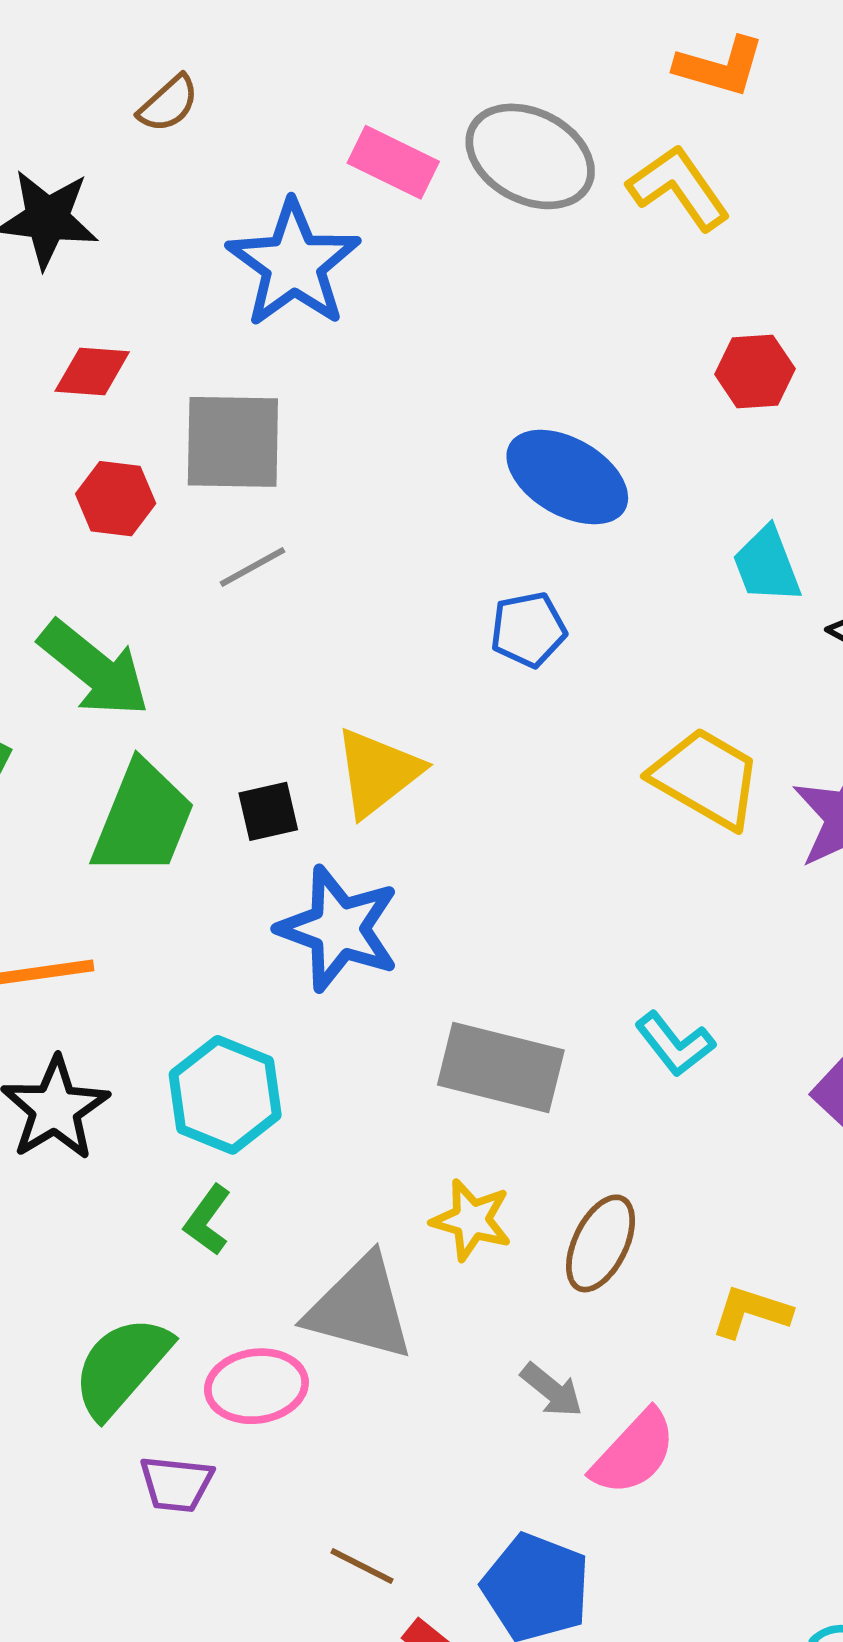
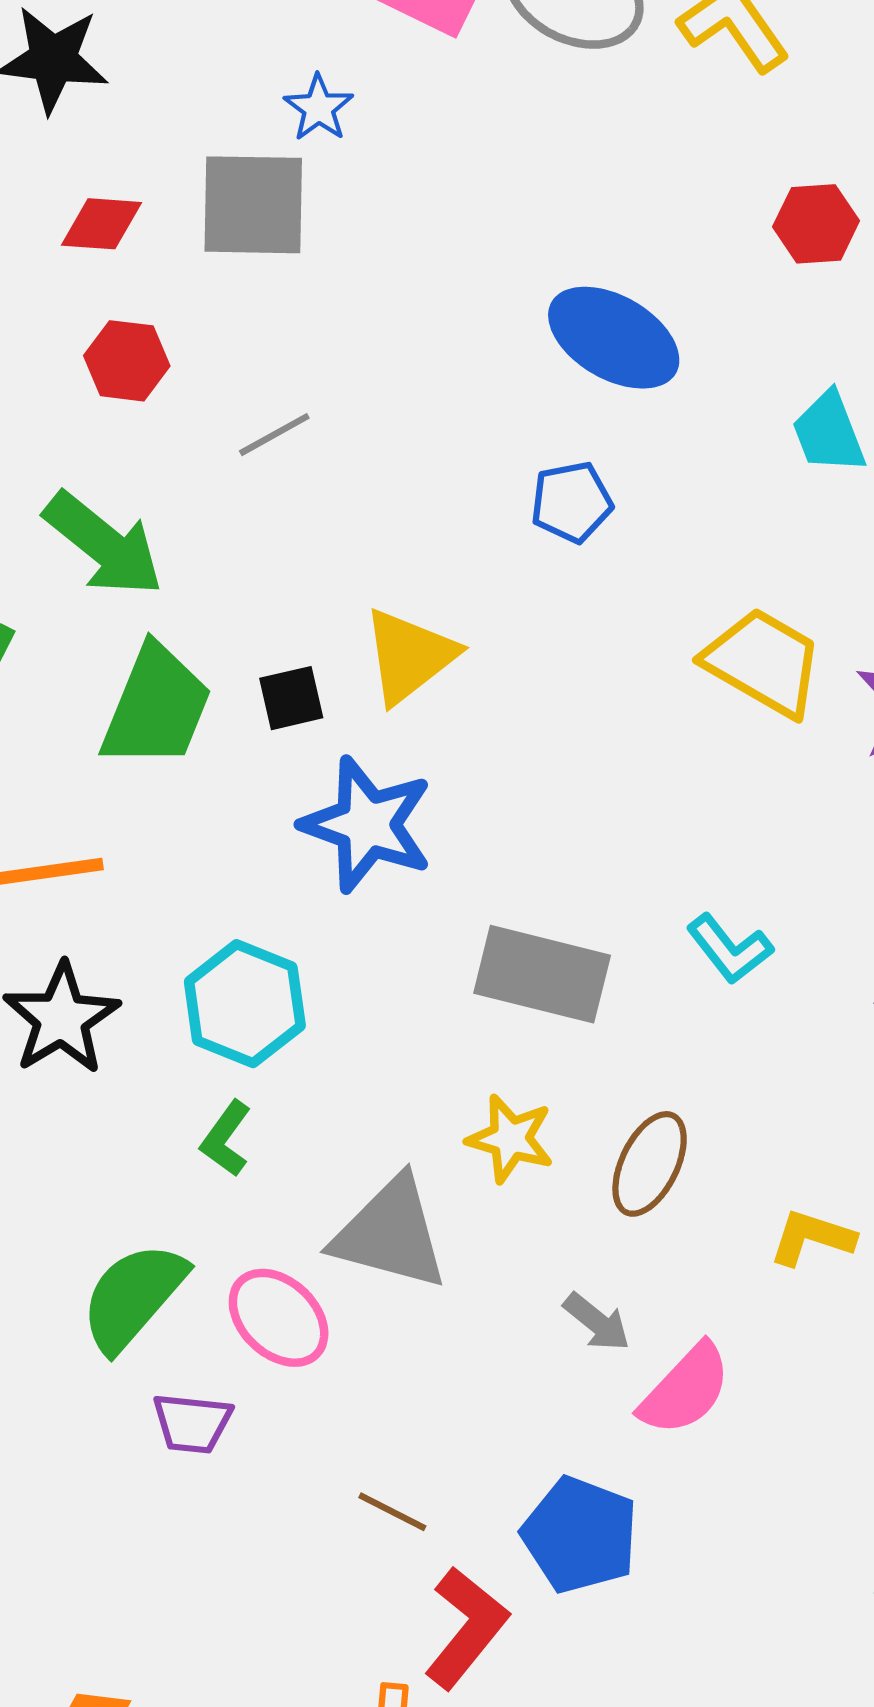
blue star: (294, 264) -> (319, 108), size x0.5
gray square: (233, 442) -> (253, 205), moved
pink ellipse: (256, 1386) -> (279, 1318), turned 52

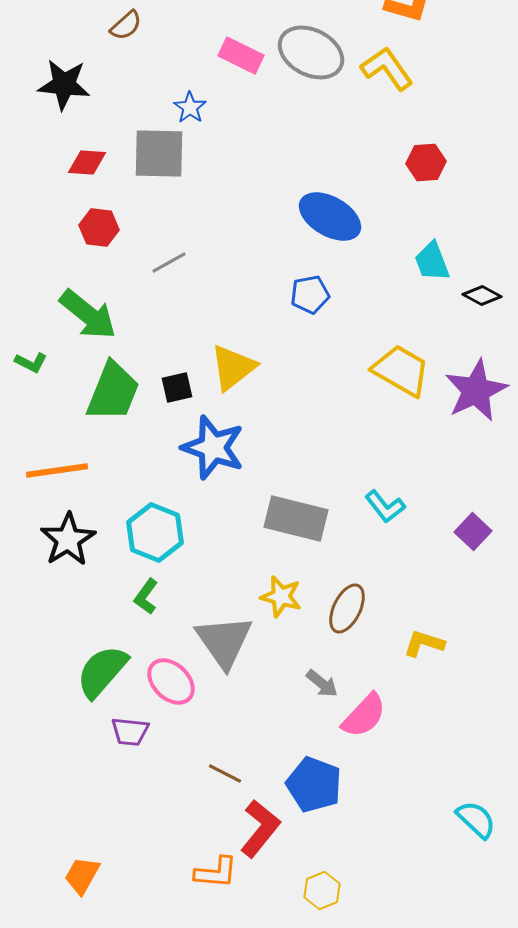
gray triangle: (390, 1233) -> (224, 642), turned 40

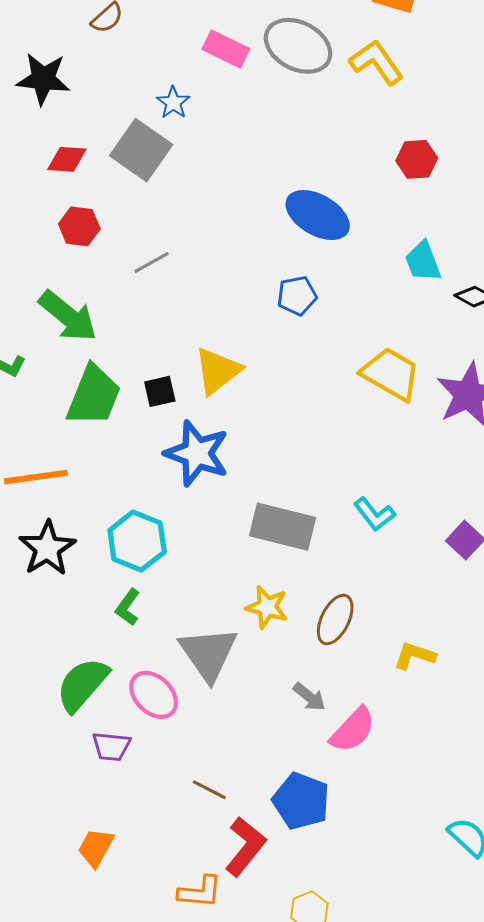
gray square: (159, 154) -> (141, 150), turned 34
orange trapezoid: (82, 876) -> (96, 848), moved

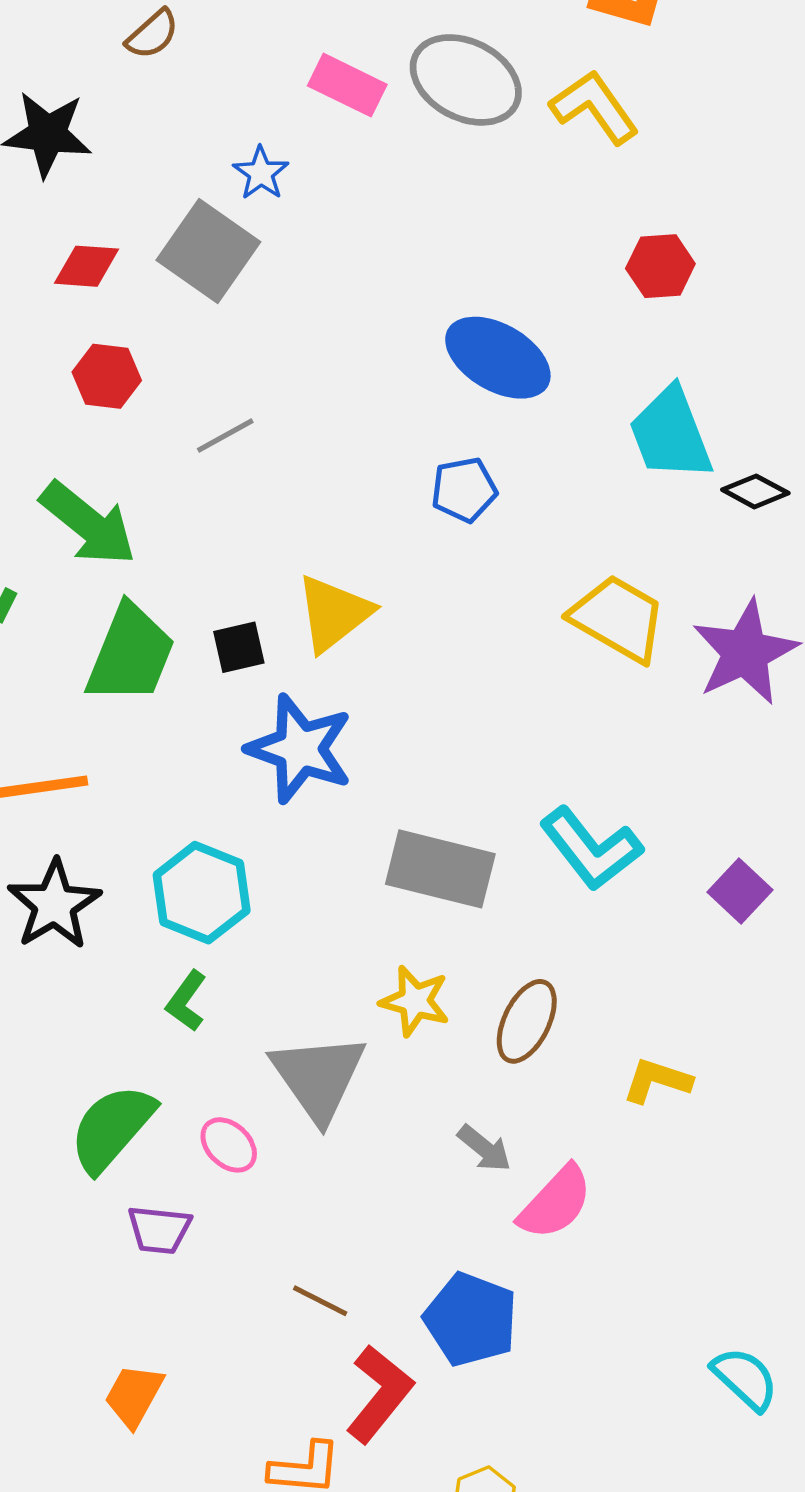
cyan trapezoid: (423, 261) -> (671, 434), size x1.4
cyan L-shape: (374, 514) -> (591, 849), size x1.5
pink ellipse: (154, 695) -> (229, 1145), size x0.7

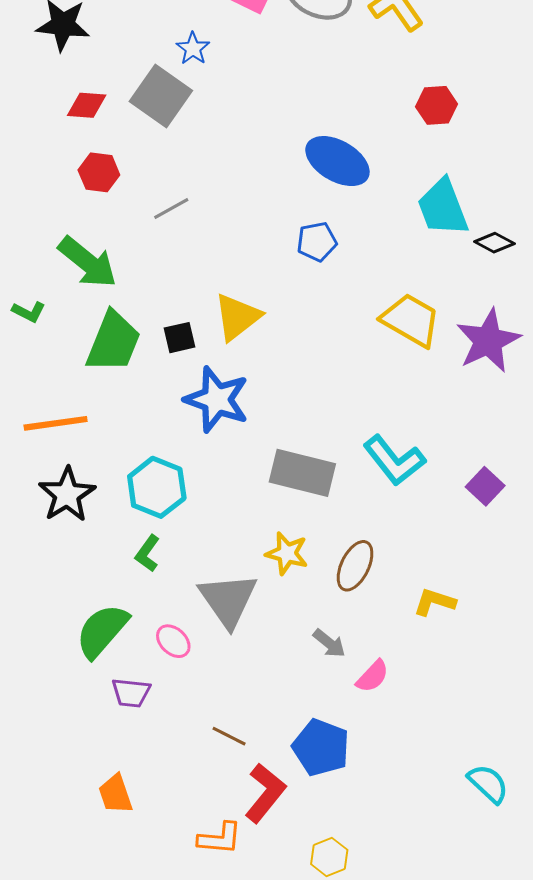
pink semicircle: (555, 1203) -> (373, 676), size x0.7
orange trapezoid: (134, 1396) -> (115, 794), turned -48

